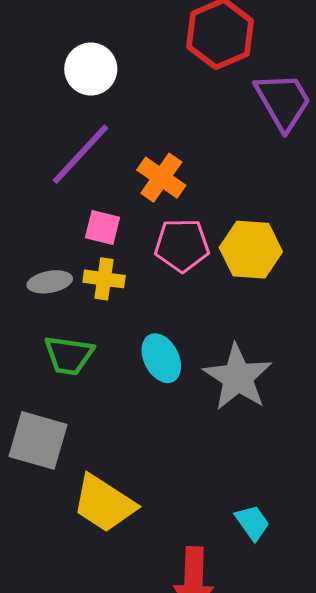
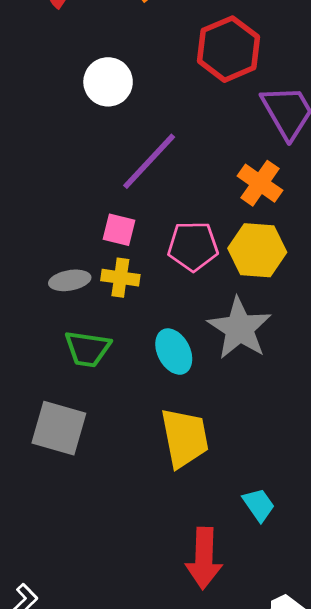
purple line: (81, 154) -> (149, 161), moved
orange cross: (161, 178) -> (260, 183), moved
gray star: (238, 377) -> (239, 328), moved
yellow trapezoid: (104, 504) -> (185, 438), moved, turned -134

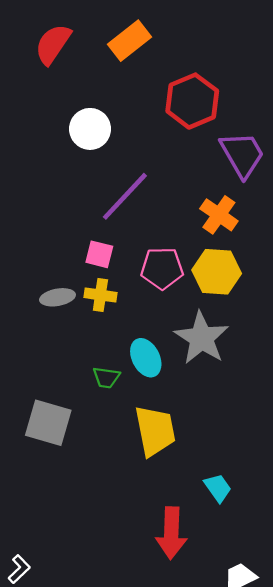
green trapezoid: (88, 349) -> (106, 377), moved, size x0.7

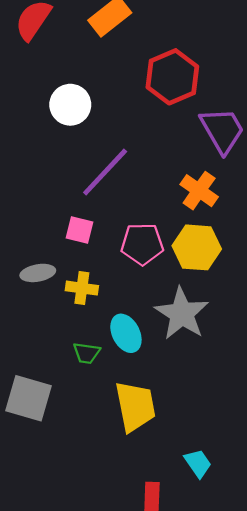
yellow cross: (100, 295) -> (82, 288), moved

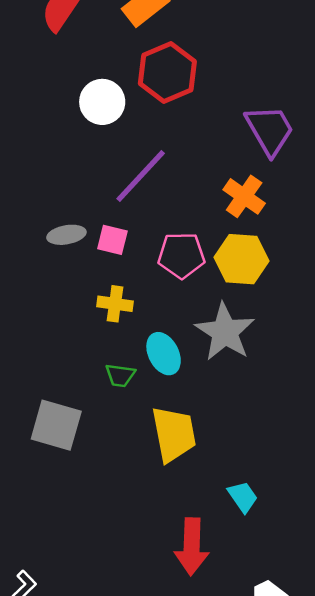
red hexagon: (172, 77) -> (167, 73), moved
gray ellipse: (38, 273) -> (66, 235), moved

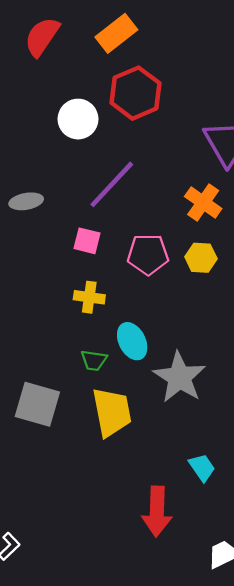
gray ellipse: (66, 235) -> (26, 201), moved
yellow hexagon: (242, 259) -> (201, 258), size x0.7
gray star: (225, 332) -> (179, 377), moved
yellow trapezoid: (174, 434) -> (112, 412), moved

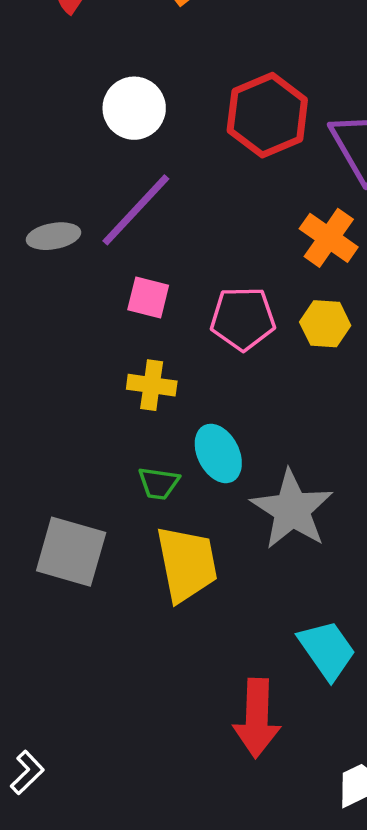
red hexagon: (136, 93) -> (267, 115), moved
purple line: (112, 184) -> (136, 210), moved
cyan trapezoid: (202, 467) -> (327, 650), size x1.4

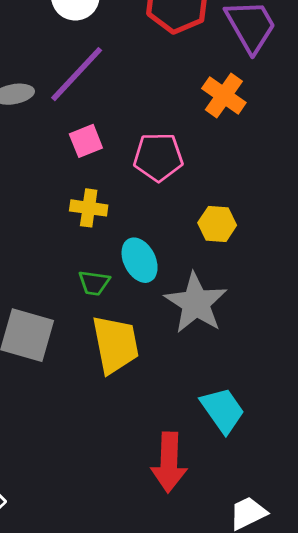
pink square: (148, 297) -> (86, 141), turned -36
yellow hexagon: (325, 324) -> (217, 224), moved

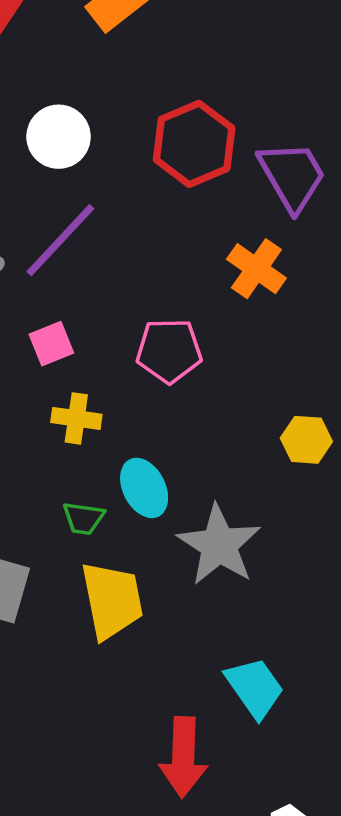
pink square: (86, 141) -> (51, 344), moved
yellow hexagon: (217, 224) -> (306, 440), moved

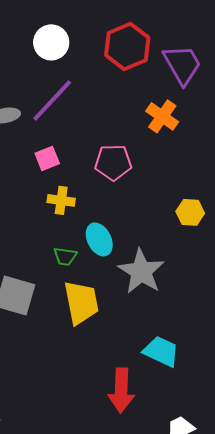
cyan trapezoid: (255, 688) -> (161, 351), turned -30

